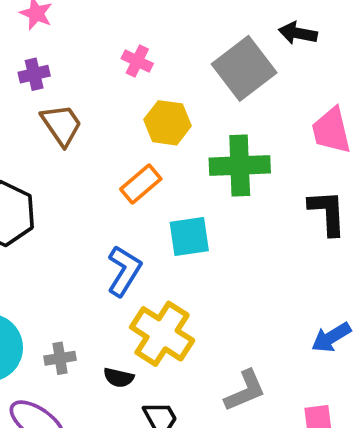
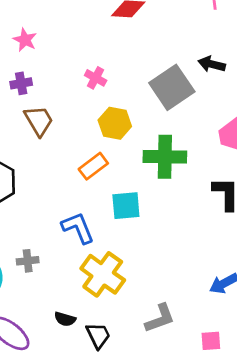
blue L-shape: (124, 271) -> (78, 228), turned -57
gray cross: (60, 358) -> (28, 261), moved
black semicircle: (119, 378) -> (65, 319), moved

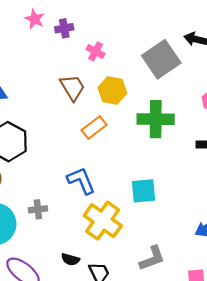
purple cross: (21, 83) -> (64, 28), moved
brown trapezoid: (39, 121) -> (73, 88), moved
cyan square: (126, 206) -> (143, 191), moved

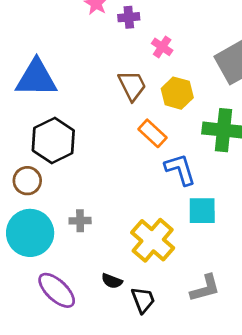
orange rectangle: (94, 128) -> (153, 133), turned 75
blue L-shape: (81, 181) -> (180, 169), moved

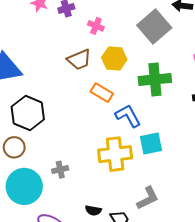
brown trapezoid: (132, 86) -> (79, 60), turned 105
yellow cross: (153, 240) -> (115, 154), moved, turned -36
gray L-shape: (205, 288) -> (148, 198), moved

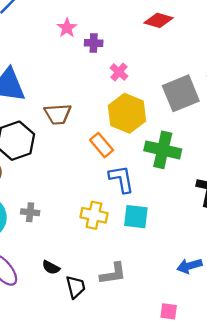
yellow hexagon: (114, 58) -> (127, 113), size x1.4
brown trapezoid: (79, 60) -> (58, 114), moved
yellow cross: (115, 154) -> (94, 215), size x0.7

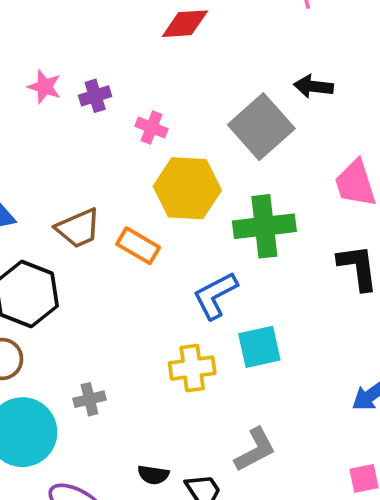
orange rectangle: (102, 145) -> (138, 246), moved
blue L-shape: (121, 179) -> (215, 295), turned -88

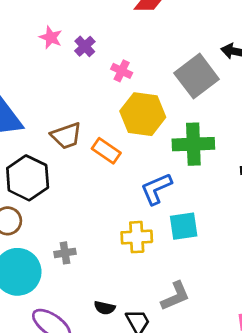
purple cross: (95, 96) -> (85, 46), turned -30

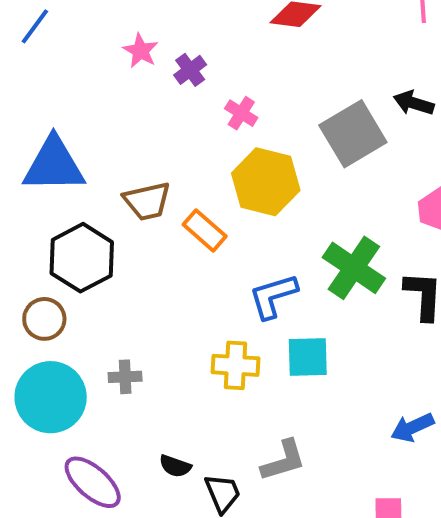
green cross: (193, 144) -> (354, 268), moved, turned 30

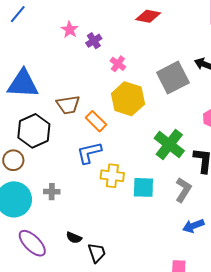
blue L-shape: (273, 296) -> (89, 153), moved
yellow cross: (236, 365) -> (112, 176), moved
gray L-shape: (283, 461) -> (183, 190), moved, turned -45

